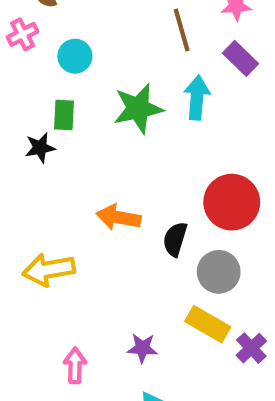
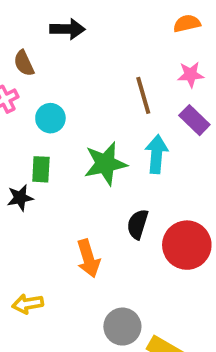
orange arrow: (118, 217) -> (88, 258), turned -117
black semicircle: (175, 239) -> (138, 224), moved
yellow arrow: (49, 270) -> (28, 304), size x0.7
gray circle: (219, 272) -> (122, 327), moved

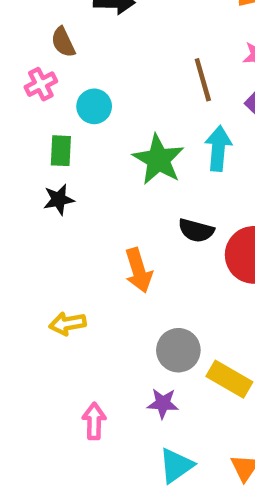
green star: (105, 164) -> (158, 160), turned -30
green rectangle: (41, 169) -> (61, 151), moved
black semicircle: (138, 224) -> (196, 230), turned -92

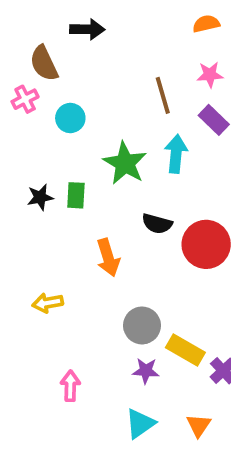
brown semicircle: (63, 42) -> (44, 63), size x1.4
green rectangle: (61, 151) -> (76, 195), moved
purple star: (163, 403) -> (146, 371), moved

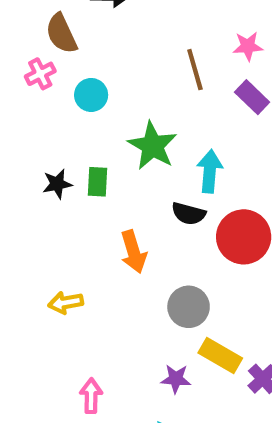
cyan arrow: (176, 154) -> (210, 171), moved
gray circle: (142, 325) -> (189, 307), moved

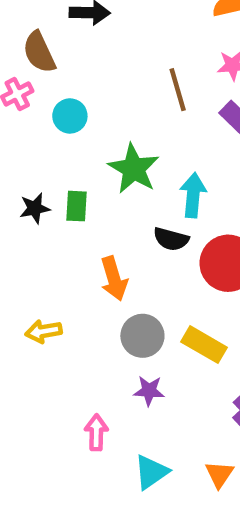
gray circle: (189, 307) -> (142, 336), moved
yellow rectangle: (220, 356) -> (204, 345), moved
purple star: (176, 379) -> (149, 391), moved
pink arrow: (91, 396) -> (96, 432), moved

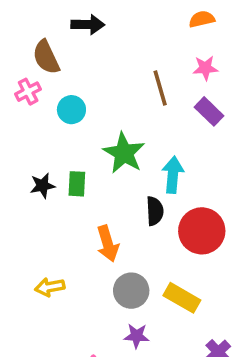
black semicircle: (171, 239) -> (155, 211), turned -108

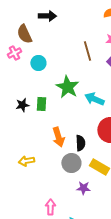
cyan arrow: (173, 175) -> (94, 99), turned -72
black semicircle: (155, 211) -> (80, 143), moved
purple star: (137, 336) -> (83, 188), moved

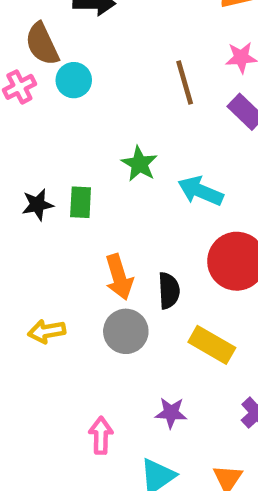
cyan circle: (38, 63) -> (74, 80), moved
green star: (67, 87) -> (139, 164), size x0.7
gray circle: (71, 163) -> (126, 331), moved
purple star: (83, 188) -> (171, 413), moved

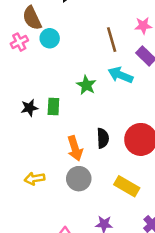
cyan arrow: (200, 191) -> (120, 75), moved
black semicircle: (169, 291) -> (103, 138), moved

